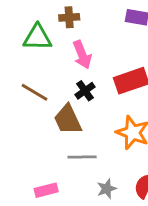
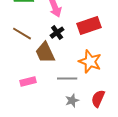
gray line: (82, 157) -> (67, 79), moved
pink rectangle: (46, 190) -> (28, 82), moved

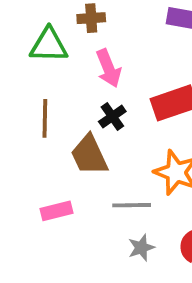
brown line: (22, 34) -> (45, 118), turned 60

